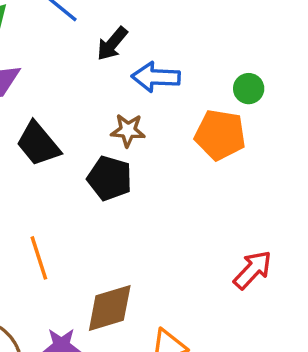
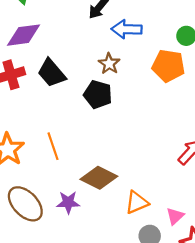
brown star: (128, 130) -> (109, 64), turned 30
brown diamond: (110, 308) -> (99, 178), turned 44

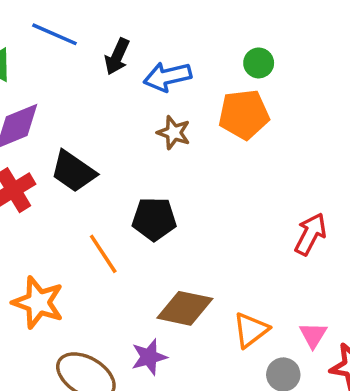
brown star: (109, 64) -> (174, 133), moved
black pentagon: (98, 94) -> (154, 219), moved
orange line: (53, 146) -> (103, 254), moved

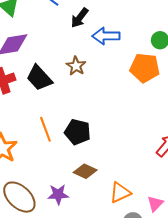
brown star: (174, 133) -> (76, 66), moved
black pentagon: (154, 219) -> (78, 132), moved
brown diamond: (185, 308) -> (85, 171), size x0.7

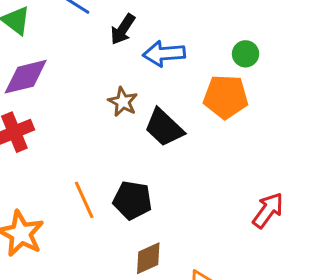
black trapezoid: (39, 78) -> (164, 128), moved
brown diamond: (85, 171) -> (148, 258), turned -45

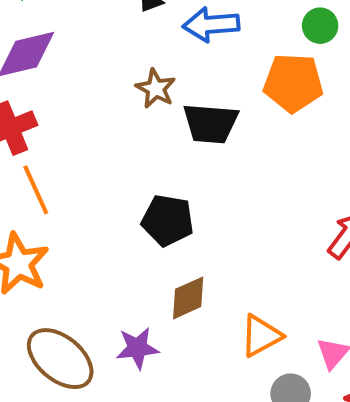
black trapezoid: (164, 128) -> (211, 123), turned -39
orange line: (84, 200) -> (36, 190), moved

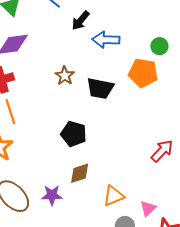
brown star: (156, 89) -> (65, 76), moved

